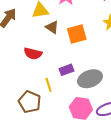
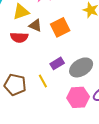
red semicircle: (33, 54) -> (19, 37), moved
brown pentagon: (30, 102) -> (15, 85), moved

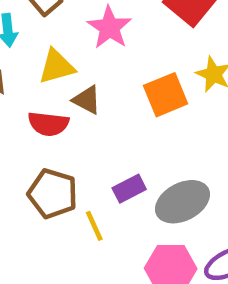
orange square: (60, 27) -> (166, 95), moved
brown pentagon: (15, 85) -> (53, 194), moved

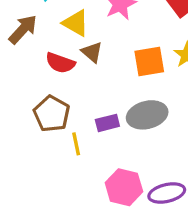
yellow triangle: (57, 66) -> (76, 23), turned 32
gray ellipse: (182, 202) -> (147, 115), moved

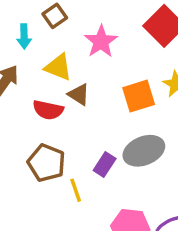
purple rectangle: (107, 123) -> (105, 164), turned -35

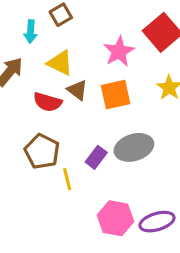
pink star: (101, 41) -> (119, 51), moved
orange square: (139, 96) -> (116, 95), moved

